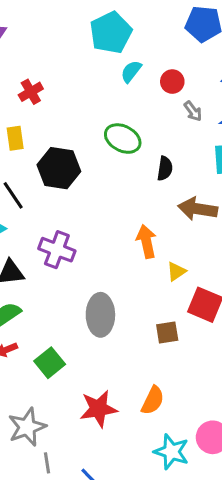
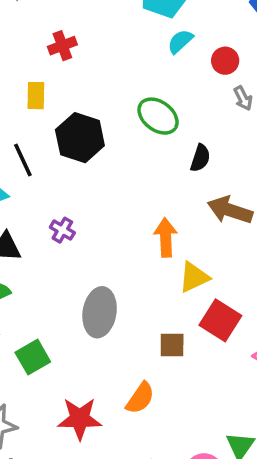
purple cross: (57, 250) -> (62, 230), size x0.6
yellow triangle: (176, 271) -> (194, 277), size x1.4
orange semicircle: (153, 400) -> (140, 398), moved

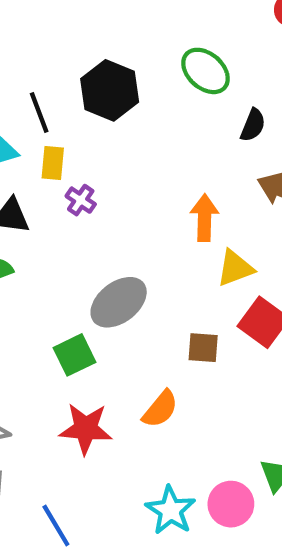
yellow rectangle: (36, 96) -> (53, 163), moved
gray ellipse: (100, 312) -> (119, 302), turned 39
green square: (33, 357) -> (75, 355), moved

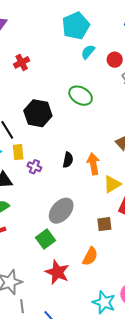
black semicircle: (253, 125) -> (68, 160), moved
red star: (86, 429) -> (57, 272), turned 30

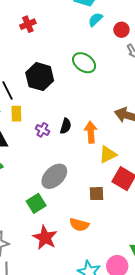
purple cross: (34, 167) -> (42, 130), moved
orange semicircle: (90, 256) -> (79, 225), turned 72

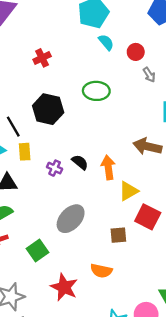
cyan semicircle: (95, 20) -> (106, 42), turned 98
red cross: (28, 24) -> (42, 58), moved
green ellipse: (84, 63) -> (96, 91), turned -30
black semicircle: (66, 126) -> (80, 162), turned -63
green square: (36, 203) -> (38, 251), moved

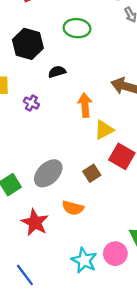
black semicircle: (80, 162) -> (57, 72), moved, turned -60
gray ellipse: (71, 219) -> (48, 173), moved
brown square: (118, 235) -> (92, 173), turned -30

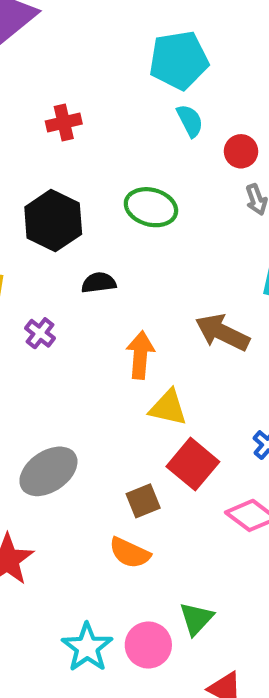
yellow triangle: (104, 130) -> (168, 408), turned 30
brown square: (92, 173) -> (143, 501), moved
orange semicircle: (73, 208) -> (130, 553), moved

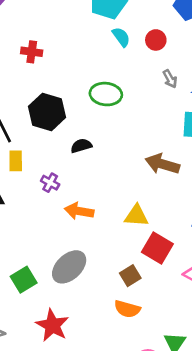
red cross: (64, 123) -> (32, 52), moved, turned 30
red circle: (241, 151) -> (156, 40), moved
orange arrow: (140, 355) -> (79, 211), moved, turned -76

